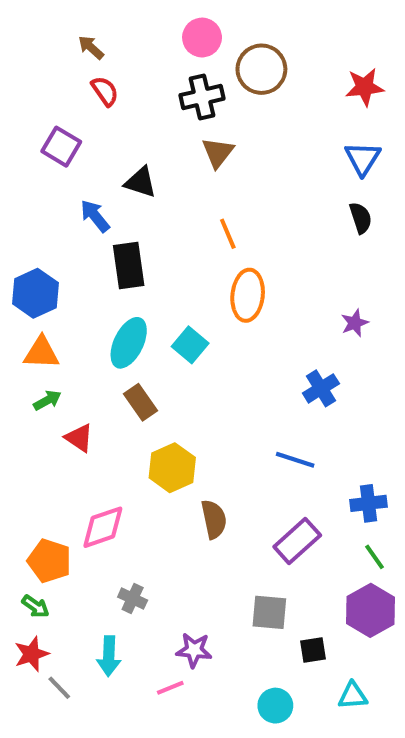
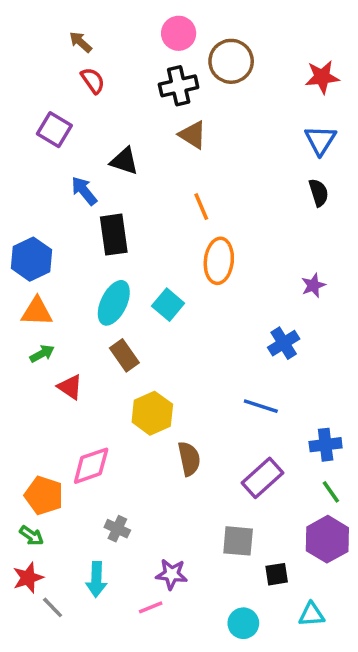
brown triangle: (218, 152) -> (193, 135), turned -36

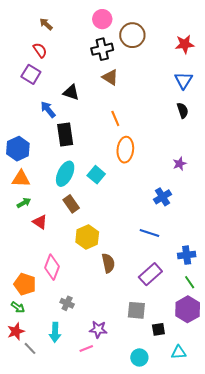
red semicircle: (93, 81) -> (40, 50), moved
pink diamond: (91, 466) -> (52, 267), turned -50

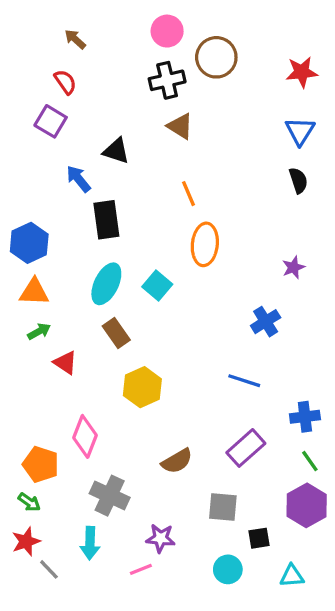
brown semicircle: (108, 263) -> (177, 461), moved, turned 72
gray cross: (67, 303) -> (110, 496), size x1.6
cyan circle: (139, 357) -> (228, 569), moved

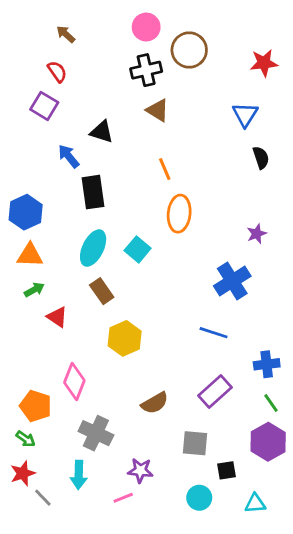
blue triangle: (300, 131) -> (245, 115), moved
blue cross: (266, 322) -> (232, 281), size x1.4

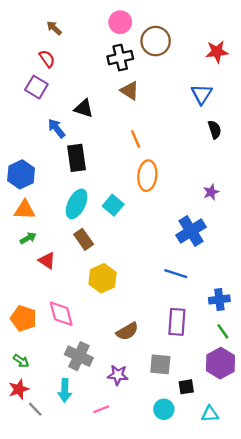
pink diamond: (74, 381) -> (61, 314), turned -36
purple rectangle: (215, 392) -> (177, 322), turned -44
orange pentagon: (36, 406) -> (23, 318), moved
purple star: (140, 470) -> (118, 375), moved

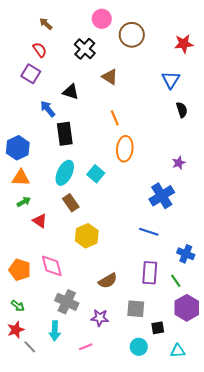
black cross: (120, 58) -> (85, 49), moved, turned -35
blue cross: (219, 299) -> (186, 254), turned 30
green line: (223, 331) -> (176, 281), moved

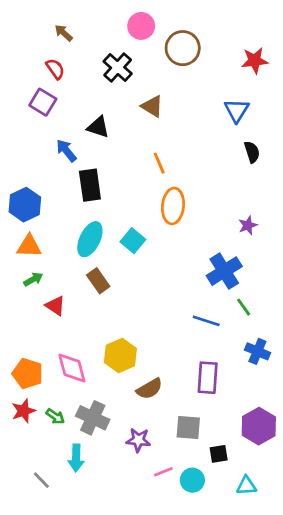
yellow hexagon: (87, 236) -> (120, 356), moved
green line: (176, 281) -> (244, 307), moved
green arrow: (18, 306) -> (55, 416), moved
red star: (16, 330) -> (23, 411), moved
pink line: (86, 347) -> (163, 472), moved

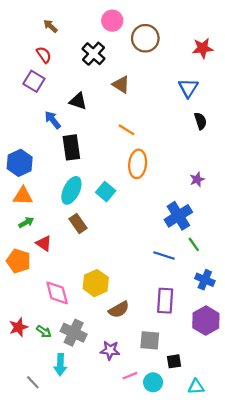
orange line: (159, 163) -> (127, 130), turned -35
orange pentagon: (28, 374) -> (19, 261), moved
purple hexagon: (259, 426) -> (206, 321), moved

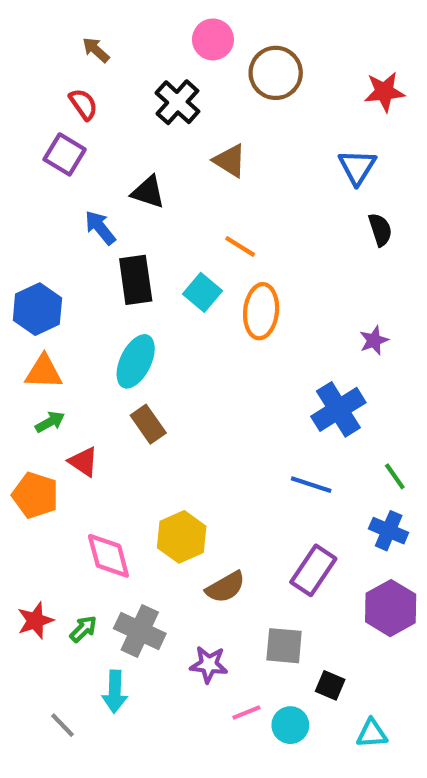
cyan square: (106, 192) -> (203, 292), moved
green line: (194, 244) -> (395, 476), moved
purple rectangle: (165, 301) -> (313, 570), turned 30
green arrow: (44, 332) -> (83, 629), turned -80
black square: (174, 361) -> (330, 685), turned 32

